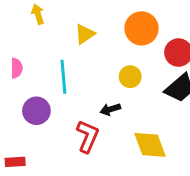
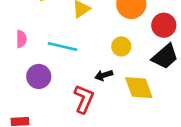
cyan line: (63, 77) -> (63, 46), turned -72
yellow diamond: (150, 145) -> (139, 88), moved

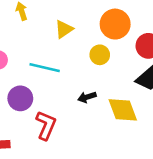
yellow circle: (121, 46) -> (100, 55), moved
red L-shape: (84, 99) -> (46, 125), moved

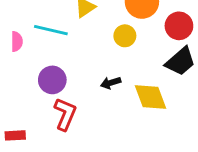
cyan line: (45, 68) -> (51, 30), moved
purple circle: (20, 98) -> (52, 80), moved

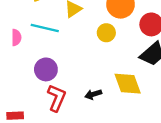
black arrow: (111, 83) -> (93, 94), moved

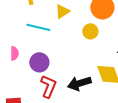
pink semicircle: (16, 37) -> (14, 53), moved
black arrow: (93, 94) -> (79, 83), size x1.6

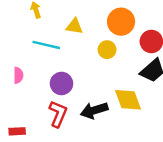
yellow triangle: (62, 11) -> (74, 26), turned 42
purple circle: (39, 62) -> (61, 83), moved

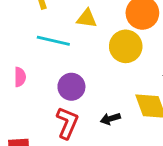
yellow circle: (107, 50) -> (126, 46), size x1.5
black arrow: (94, 110) -> (110, 119), size x0.6

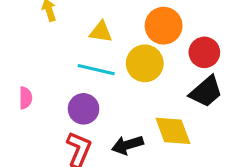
cyan line: (53, 41) -> (96, 70), moved
black arrow: (110, 119) -> (127, 145), size x1.4

